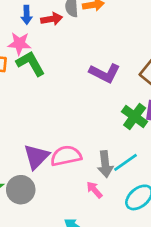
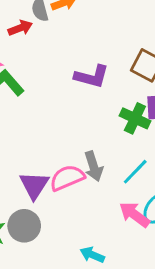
gray arrow: (105, 164) -> (94, 166), moved
pink arrow: (94, 190) -> (134, 214), moved, size x1.5

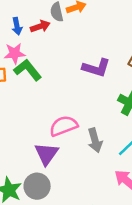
pink semicircle: (67, 178) -> (64, 126), moved

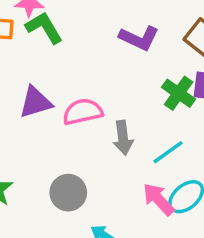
purple triangle: (46, 154) -> (36, 102), moved, turned 30
gray circle: (37, 186) -> (68, 193), moved

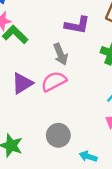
gray arrow: (123, 138) -> (61, 54), moved

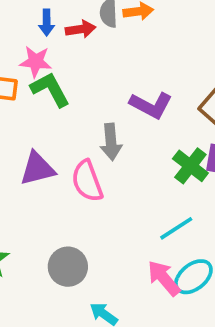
pink semicircle: (54, 81) -> (87, 181), turned -100

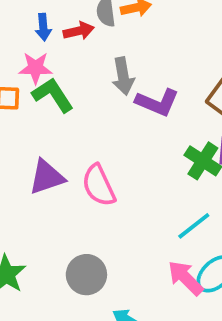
gray arrow: (111, 142) -> (123, 76), moved

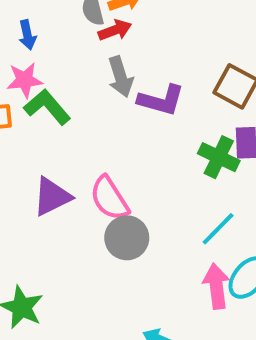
red arrow: (79, 31) -> (115, 30), moved
gray circle: (86, 275) -> (127, 238), moved
pink arrow: (186, 278) -> (216, 286), turned 45

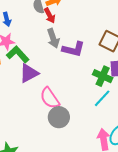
red arrow: (115, 30) -> (50, 16), turned 84
purple triangle: (52, 197) -> (29, 73), moved
cyan line: (218, 229) -> (102, 98), moved

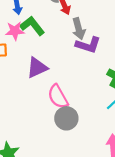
gray arrow: (53, 38) -> (79, 29), moved
green L-shape: (18, 54) -> (32, 26), moved

